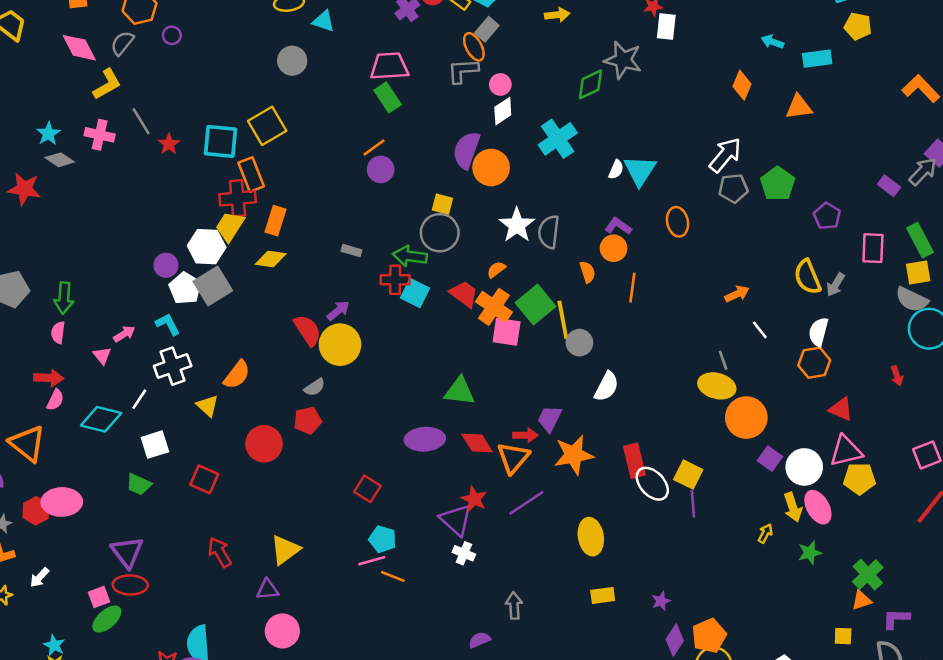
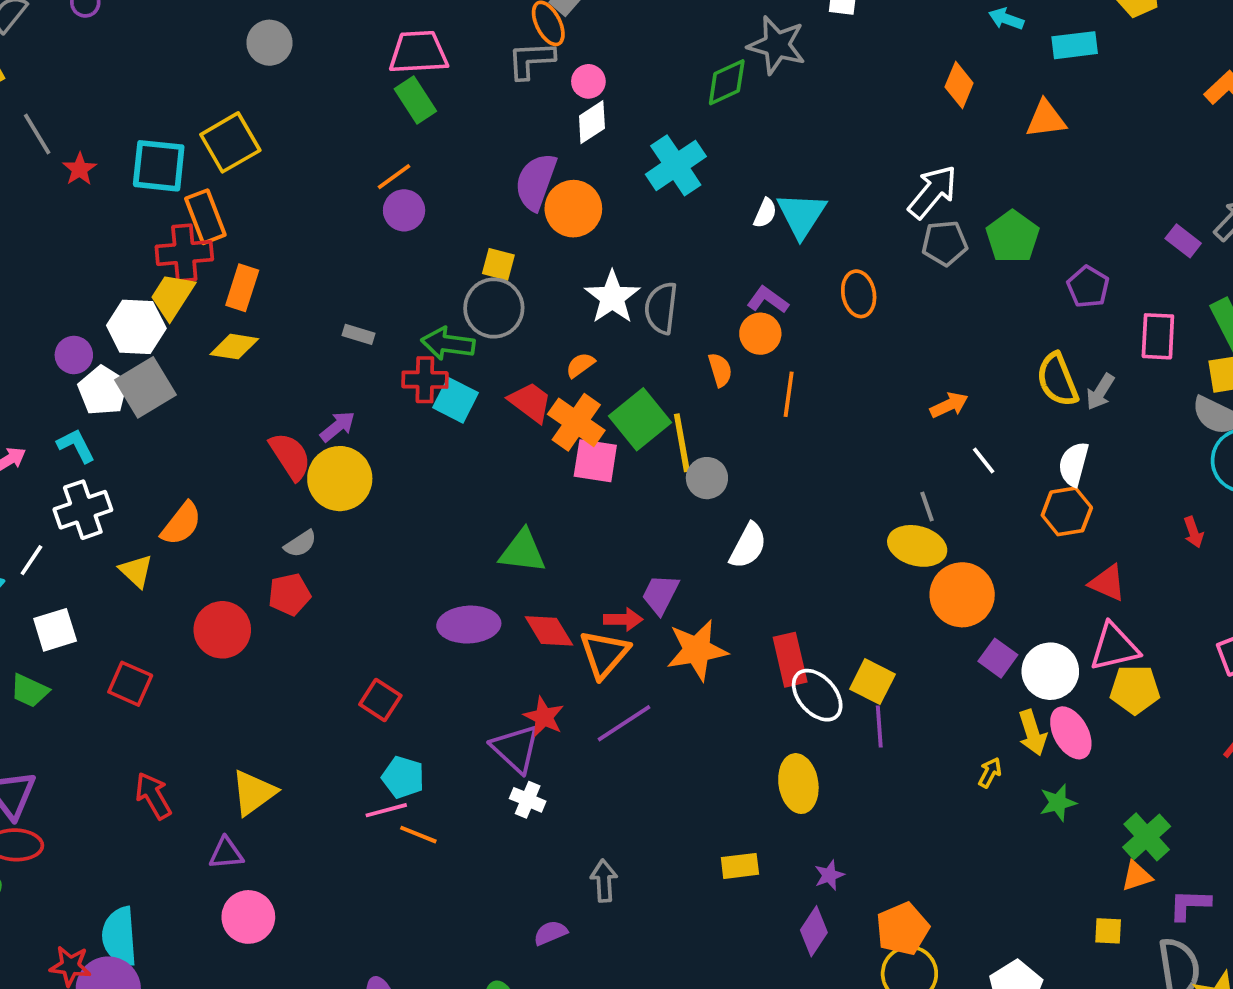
yellow ellipse: (591, 537) -> (798, 784), moved
purple diamond: (675, 640) -> (814, 931), moved

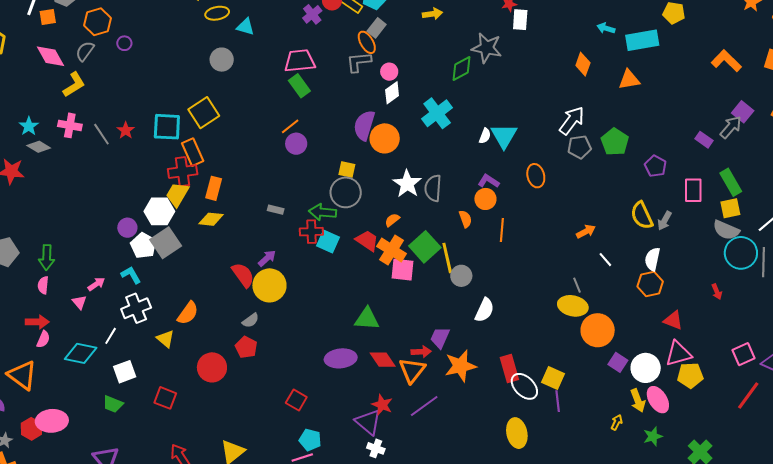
cyan rectangle: (1075, 45) -> (642, 40), size x1.4
gray line: (37, 134) -> (101, 134), moved
red pentagon: (289, 594) -> (246, 347), turned -30

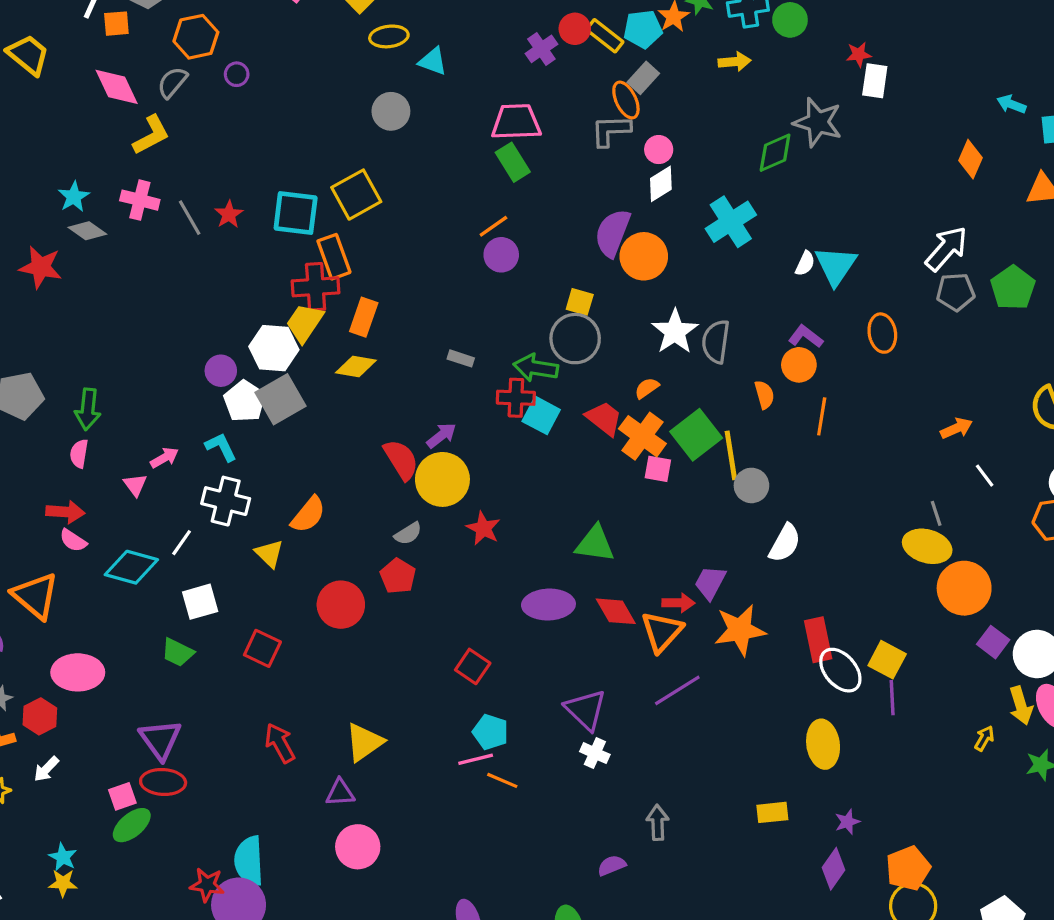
pink square: (403, 270) -> (658, 469), size x0.7
white cross: (136, 308) -> (226, 501), turned 32
pink semicircle: (43, 339) -> (73, 540), turned 96
red star: (382, 405) -> (483, 528), moved
red hexagon: (31, 429) -> (40, 716), moved

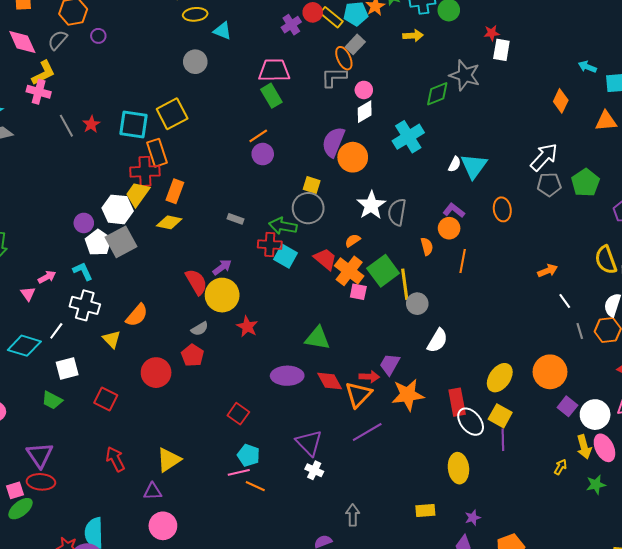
pink cross: (140, 200) -> (39, 92), moved
gray line: (936, 513) -> (580, 331), moved
yellow ellipse: (927, 546) -> (500, 378), moved, turned -72

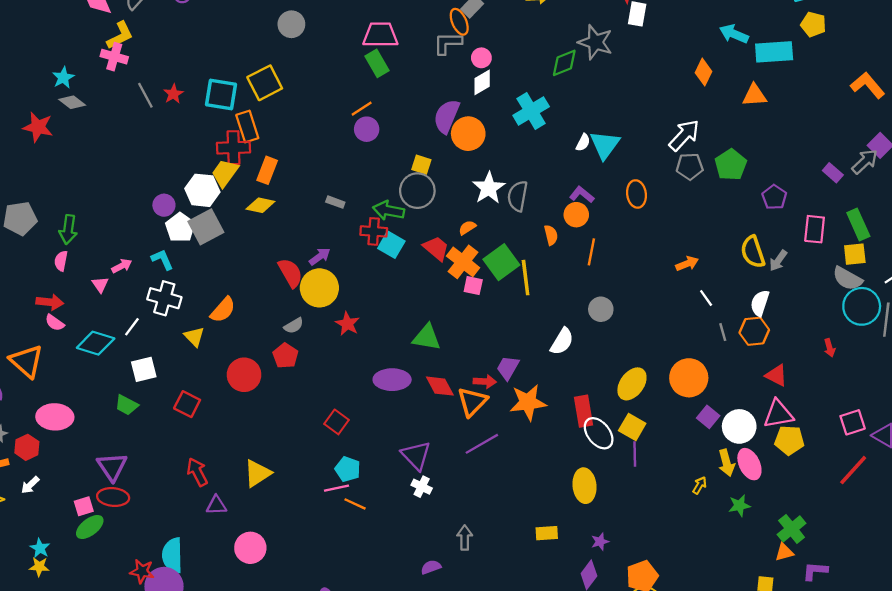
cyan arrow: (587, 67) -> (734, 34), size x1.4
gray circle: (417, 304) -> (601, 309), moved
purple triangle: (153, 491) -> (216, 505), moved

